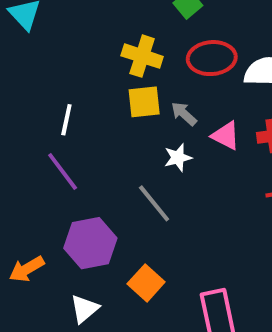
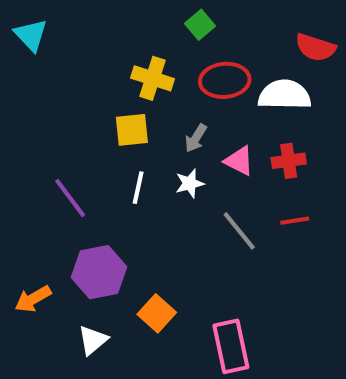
yellow square: (144, 102) -> (132, 130), moved
gray arrow: (184, 114) -> (196, 138), turned -100
white line: (66, 120) -> (138, 188), moved
gray line: (154, 203) -> (239, 231), moved

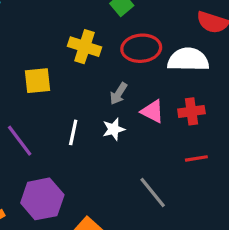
yellow square: (132, 130) -> (37, 81), moved
gray line: (239, 231) -> (153, 192), moved

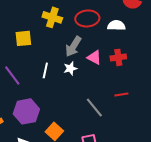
white semicircle: (188, 60) -> (116, 25), size x0.7
gray arrow: (119, 94) -> (73, 46), size x1.5
red line: (196, 158) -> (121, 94), moved

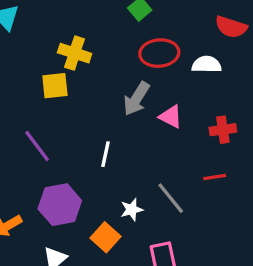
yellow cross: (52, 17) -> (75, 53), moved
red cross: (118, 57) -> (223, 130), moved
white star: (70, 68) -> (132, 210), moved
white line: (45, 70) -> (105, 154), moved

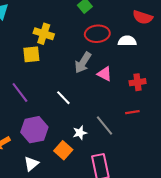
white line: (105, 154) -> (63, 98), turned -56

